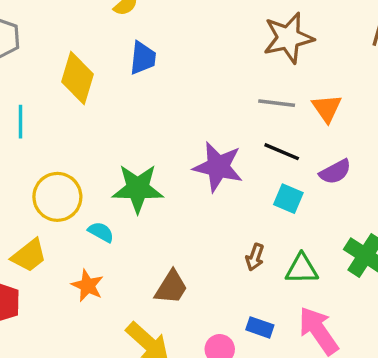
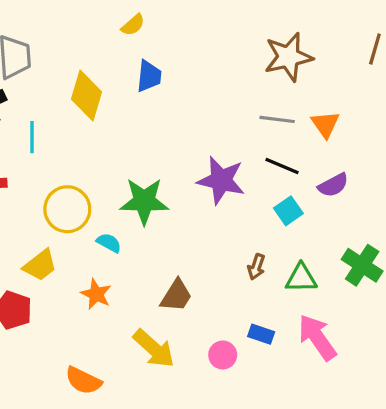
cyan square: (288, 199) -> (288, 211), turned 32

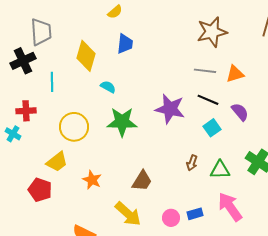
orange triangle: (325, 124) -> (235, 74), turned 48
purple semicircle: (333, 185) -> (240, 112), turned -102
cyan semicircle: (109, 243) -> (108, 87), moved
blue rectangle: (261, 334) -> (195, 214), moved, turned -35

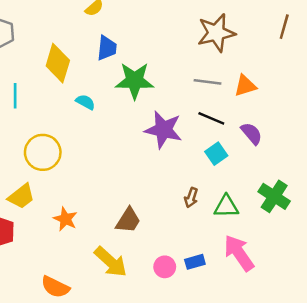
green star: (122, 122) -> (135, 81), moved

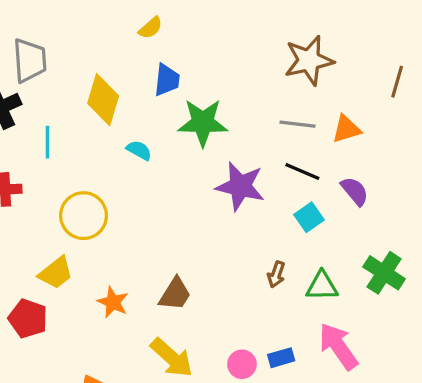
brown line: (284, 27) -> (397, 82), moved
brown trapezoid: (128, 220) -> (175, 294), moved

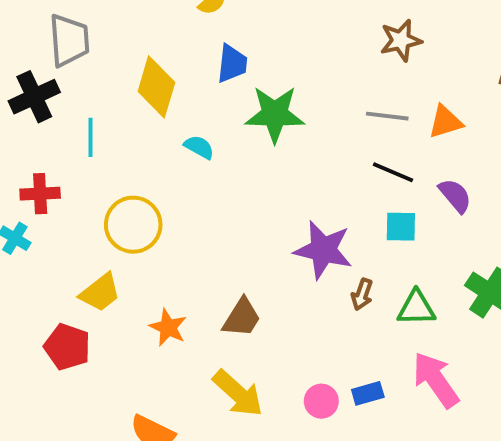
brown star: (309, 60) -> (401, 40), size x0.7
purple star: (240, 186) -> (323, 250), moved
cyan square: (309, 217) -> (401, 227), turned 36

